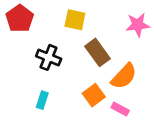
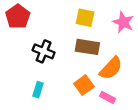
yellow square: (75, 20) -> (85, 18), moved
pink star: (138, 25) -> (123, 22), turned 30
brown rectangle: (98, 52) -> (87, 47), turned -45

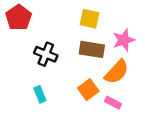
pink star: (123, 22) -> (124, 40), moved, turned 30
cyan rectangle: (38, 90) -> (40, 94), turned -40

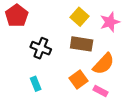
yellow square: (89, 19) -> (80, 17), turned 30
pink star: (124, 40) -> (110, 22), moved

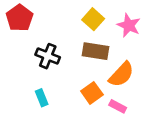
pink star: (110, 22) -> (129, 25), turned -30

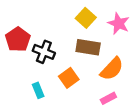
red pentagon: (19, 18) -> (18, 39), moved
orange square: (92, 93) -> (69, 78), moved
pink rectangle: (118, 106) -> (108, 98), turned -56

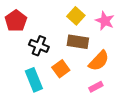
red pentagon: (18, 39) -> (16, 21), moved
cyan rectangle: (38, 90) -> (34, 80), size x1.6

